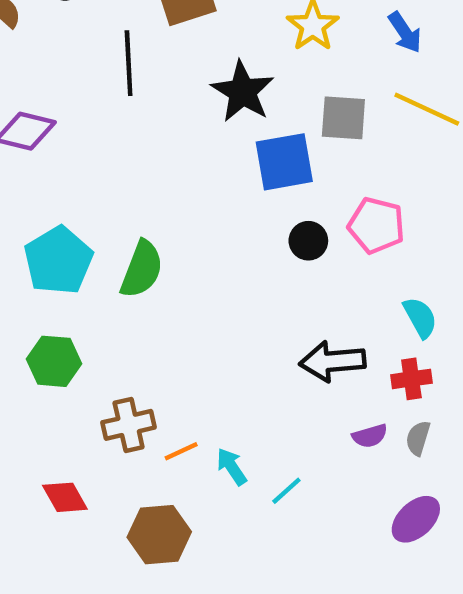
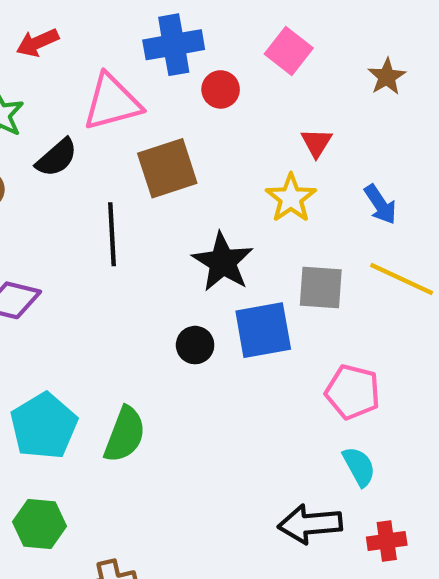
black circle: (308, 241) -> (195, 345), moved
cyan semicircle: (420, 317) -> (359, 466), moved

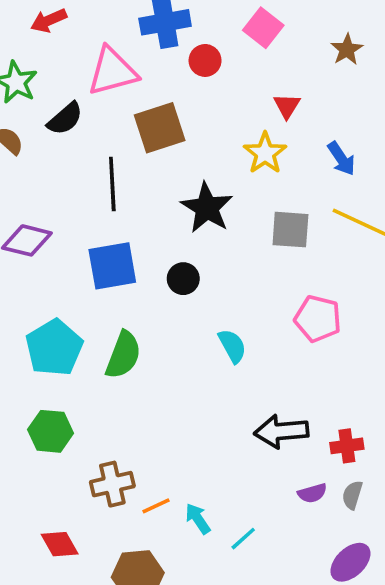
blue square: (263, 330) -> (112, 266), moved
cyan semicircle: (359, 466) -> (232, 346), moved

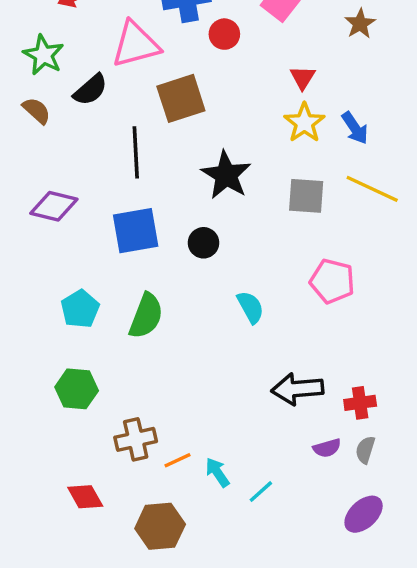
yellow star: (265, 153) -> (304, 123), moved
cyan pentagon: (54, 348) -> (80, 309), size x0.7

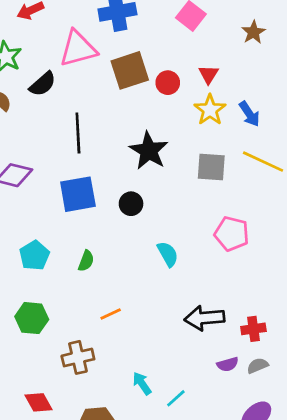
red circle: (224, 34) -> (168, 83), moved
brown square: (181, 98) -> (130, 70), moved
green semicircle: (146, 316) -> (86, 261), size x0.6
gray semicircle: (365, 450) -> (258, 366), turned 50
orange line: (177, 460) -> (111, 314), moved

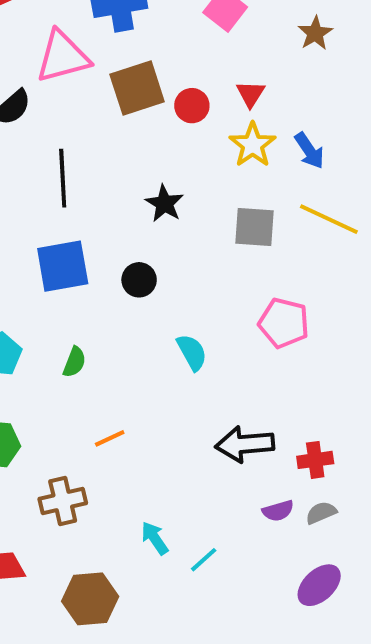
black star: (149, 151) -> (164, 203), size x0.7

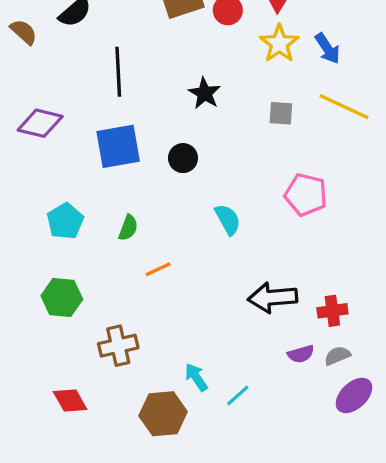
gray square: (255, 227) -> (281, 113), size x0.7
orange line: (110, 438) -> (158, 269), moved
purple ellipse: (319, 585) -> (354, 395), moved
brown hexagon: (90, 599) -> (163, 414), moved

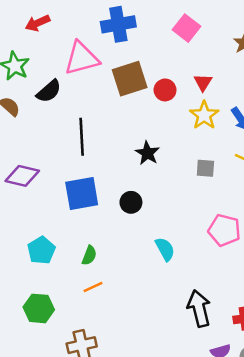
orange line: (158, 269) -> (93, 287), moved
black arrow: (273, 298) -> (199, 308), turned 81

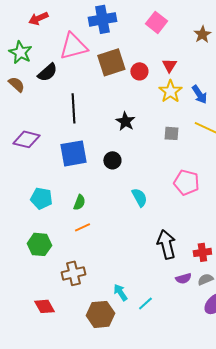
cyan pentagon: (41, 250) -> (41, 198), turned -30

